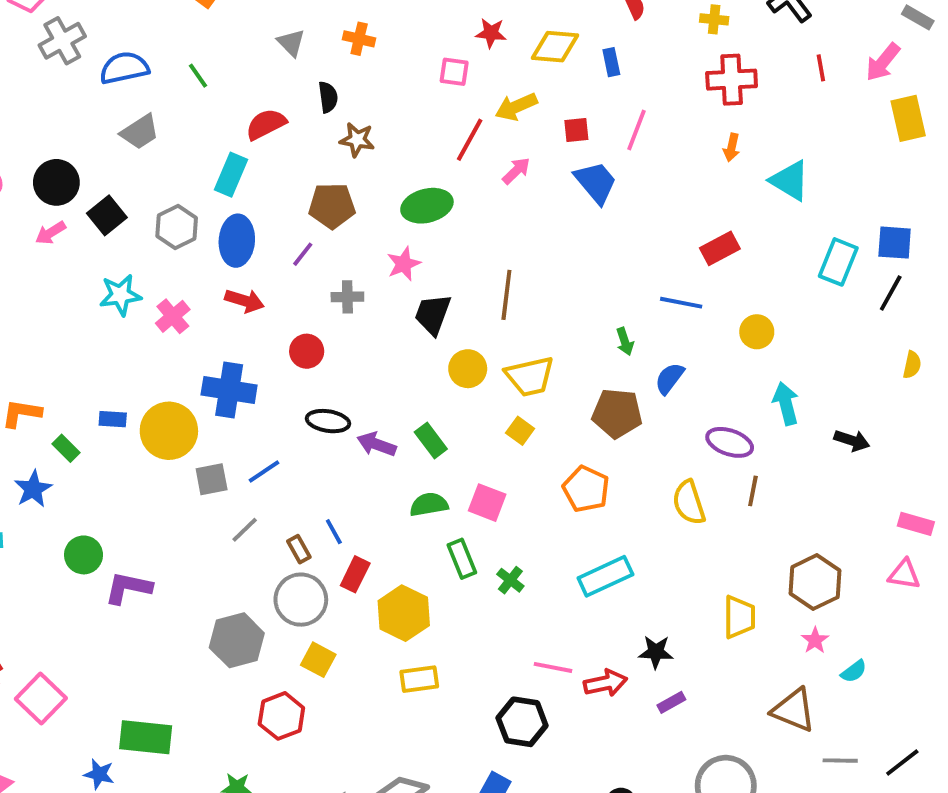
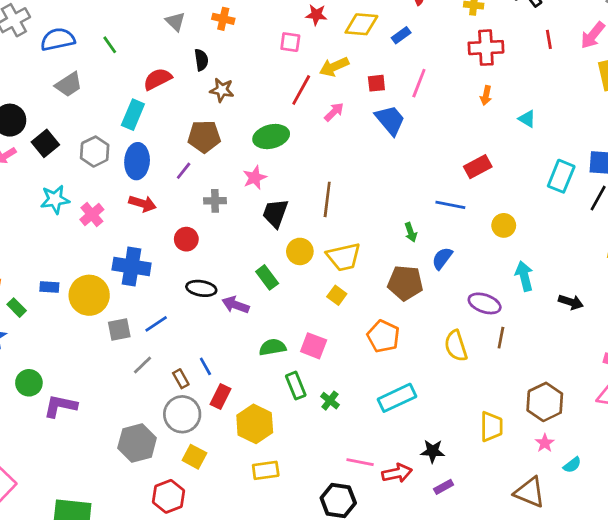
blue rectangle: (611, 62) -> (401, 35), turned 66
cyan triangle: (790, 180) -> (527, 119), size x0.6
green rectangle: (431, 440) -> (267, 277), moved

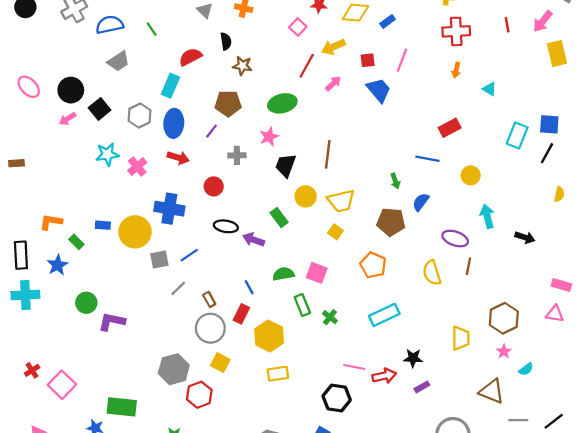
pink square: (290, 42) -> (298, 27), turned 35
blue line: (205, 366) -> (249, 287), moved
gray hexagon: (137, 443) -> (174, 369), moved

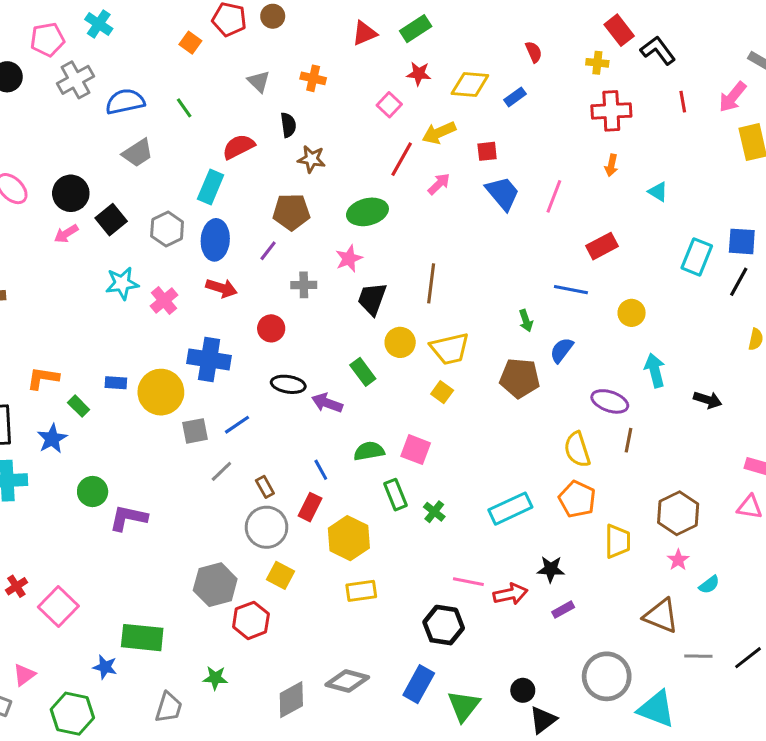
pink line: (402, 60) -> (554, 196), moved
orange pentagon: (373, 265) -> (577, 499), moved

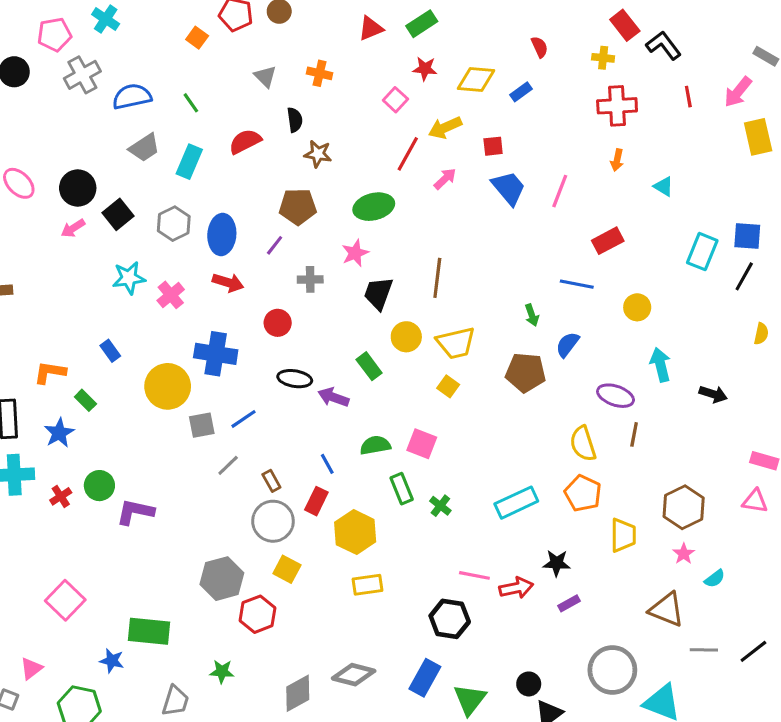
cyan rectangle: (211, 187) -> (189, 162), moved
blue rectangle: (116, 383) -> (110, 351), moved, turned 50
red cross: (16, 586) -> (61, 496), moved

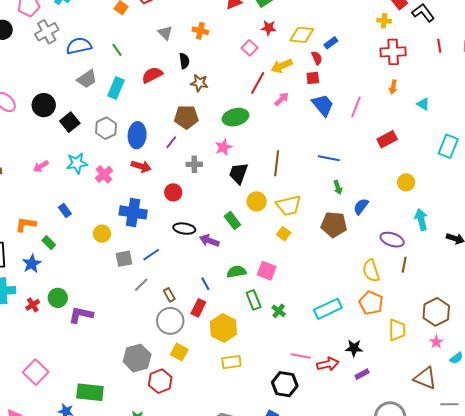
red semicircle: (540, 47) -> (317, 58), moved
pink arrow: (73, 228) -> (41, 166), moved
blue line: (577, 284) -> (329, 158), moved
yellow circle: (168, 386) -> (102, 234), size x0.6

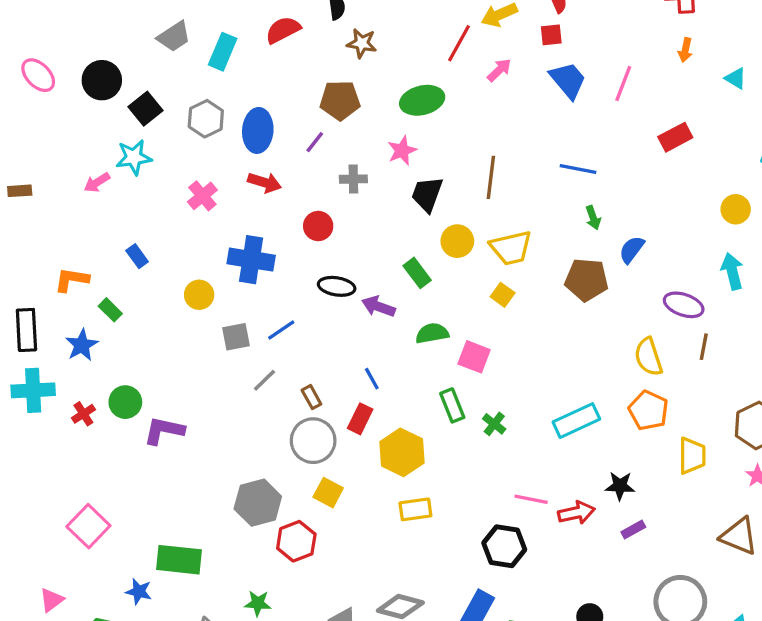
cyan star: (77, 163) -> (134, 157), moved
yellow circle: (406, 182) -> (736, 209), moved
green semicircle: (236, 272) -> (432, 333), moved

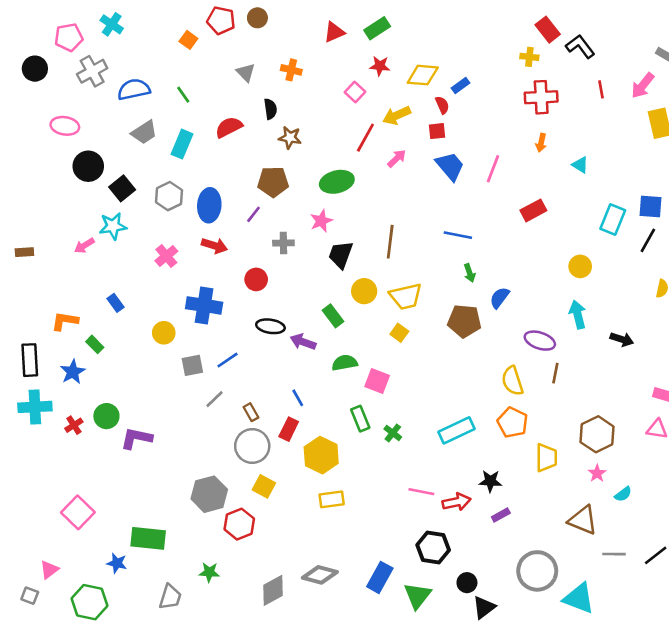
pink ellipse: (38, 75) -> (65, 126), moved, turned -36
black hexagon: (504, 546) -> (433, 548), moved

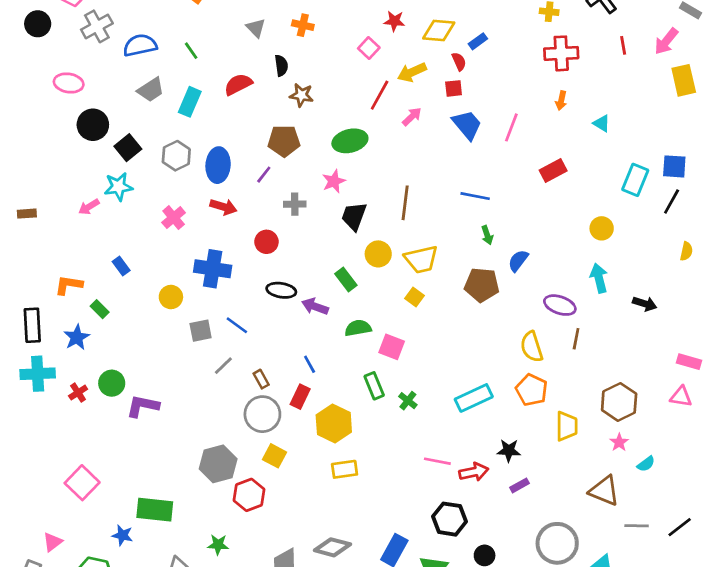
blue line: (227, 360) -> (237, 325), turned 70

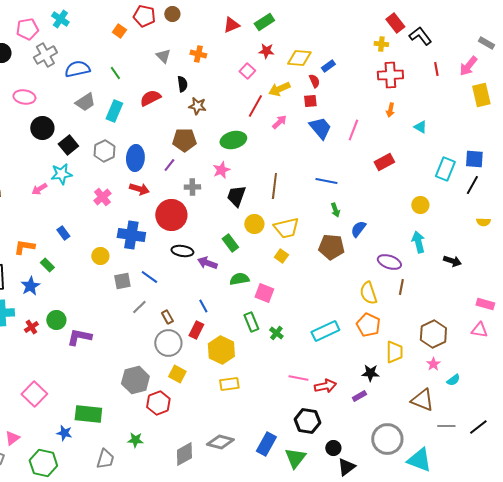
red circle: (266, 242) -> (171, 215), size x1.8
yellow semicircle: (686, 251) -> (483, 222), turned 80
black star: (509, 450) -> (370, 373), moved

